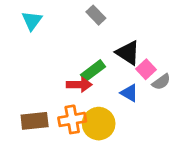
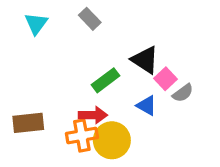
gray rectangle: (96, 15) -> (90, 19), moved
red arrow: (79, 85) -> (93, 115), moved
brown rectangle: (35, 121) -> (28, 123), moved

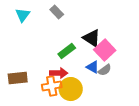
pink square: (165, 79) -> (105, 50), size x1.5
gray semicircle: (183, 93) -> (105, 70), moved

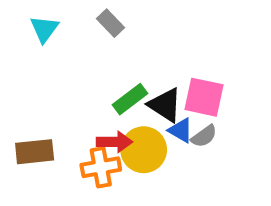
black triangle: (92, 38) -> (165, 105), moved
pink square: (105, 50) -> (204, 97), turned -35
yellow circle: (71, 89) -> (144, 150), moved

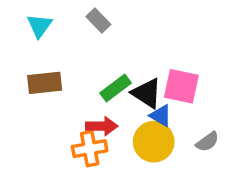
gray semicircle: (204, 136) -> (207, 142), moved
yellow circle: (144, 150) -> (154, 142), moved
brown rectangle: (35, 152) -> (45, 83), moved

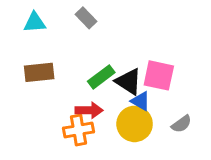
cyan triangle: (39, 26) -> (35, 22), turned 50

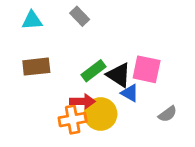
yellow circle: (135, 124) -> (101, 114), moved

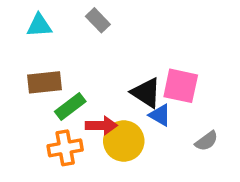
green rectangle: (94, 71) -> (70, 107), moved
orange cross: (73, 120) -> (65, 148), moved

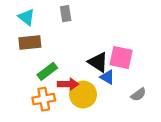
gray rectangle: (98, 20) -> (66, 14), turned 35
cyan triangle: (39, 25) -> (26, 17), turned 42
brown rectangle: (44, 82) -> (30, 43), moved

